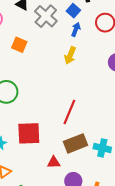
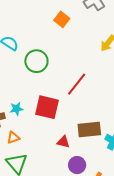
red line: (69, 112) -> (77, 84), moved

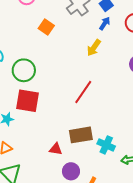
red line: (77, 84) -> (83, 92), moved
red square: (47, 107) -> (27, 101), moved

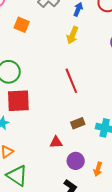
red line: (83, 92) -> (71, 81), turned -45
brown rectangle: (81, 135) -> (78, 123), size x0.6

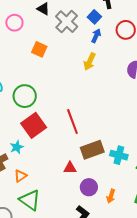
red line: (71, 81) -> (72, 122), moved
red square: (18, 101) -> (34, 125), turned -35
brown rectangle: (78, 123) -> (92, 150), size x1.6

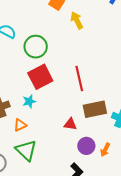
yellow arrow: (90, 62) -> (77, 20), moved, turned 120
cyan star: (17, 147) -> (29, 101), moved
orange arrow: (111, 196) -> (105, 150), moved

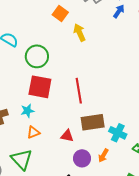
red square: (40, 77) -> (40, 87), turned 35
orange triangle: (20, 125) -> (33, 132), moved
orange arrow: (105, 150) -> (103, 156), moved

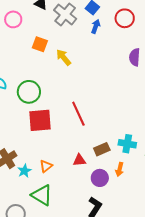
cyan star: (27, 111) -> (24, 171), moved
brown rectangle: (93, 122) -> (102, 149), moved, size x0.7

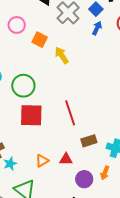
pink circle: (13, 19) -> (17, 25), moved
brown rectangle: (102, 149) -> (89, 141), moved
orange triangle: (46, 166) -> (42, 161), moved

